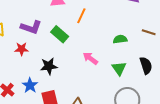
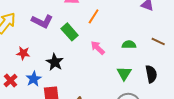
red star: (22, 49) -> (23, 53), moved
pink arrow: (90, 58) -> (98, 48), moved
black star: (49, 66) -> (55, 62), turned 30

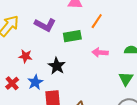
green rectangle: (70, 32) -> (72, 36), turned -60
pink arrow: (98, 48) -> (100, 52), turned -42

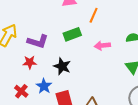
purple L-shape: (45, 25) -> (38, 42), moved

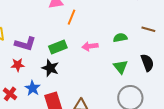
orange line: (94, 15) -> (72, 17), moved
green rectangle: (72, 34) -> (58, 47), moved

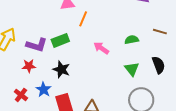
pink arrow: (90, 46) -> (101, 48), turned 42
green rectangle: (58, 47) -> (60, 40), moved

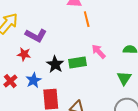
orange line: (83, 19) -> (87, 19), turned -49
green rectangle: (60, 40) -> (77, 63), moved

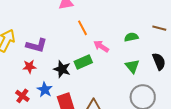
orange line: (87, 19) -> (83, 28), moved

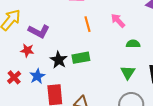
pink arrow: (101, 46) -> (118, 21), moved

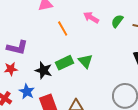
green semicircle: (133, 44) -> (117, 21), moved, turned -40
green triangle: (128, 72) -> (86, 61), moved

